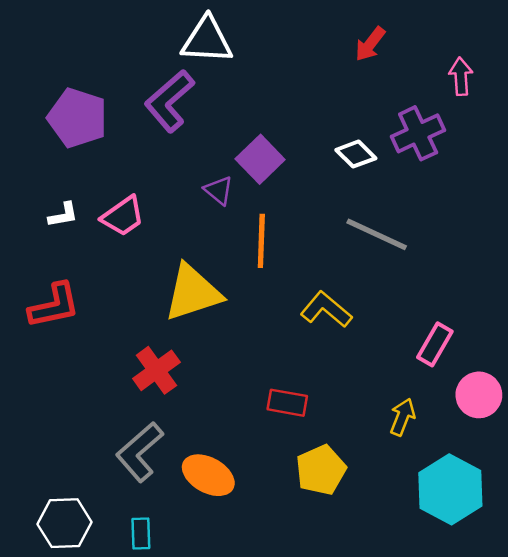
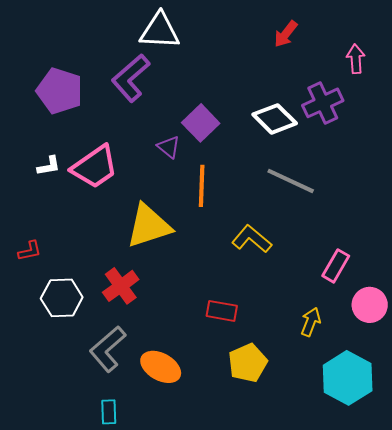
white diamond: (356, 154) -> (275, 119), size x1.4
pink trapezoid: (123, 216) -> (95, 167), size x1.4
red L-shape: (54, 306) -> (30, 251), moved, size x0.6
white hexagon: (65, 523) -> (62, 298), moved

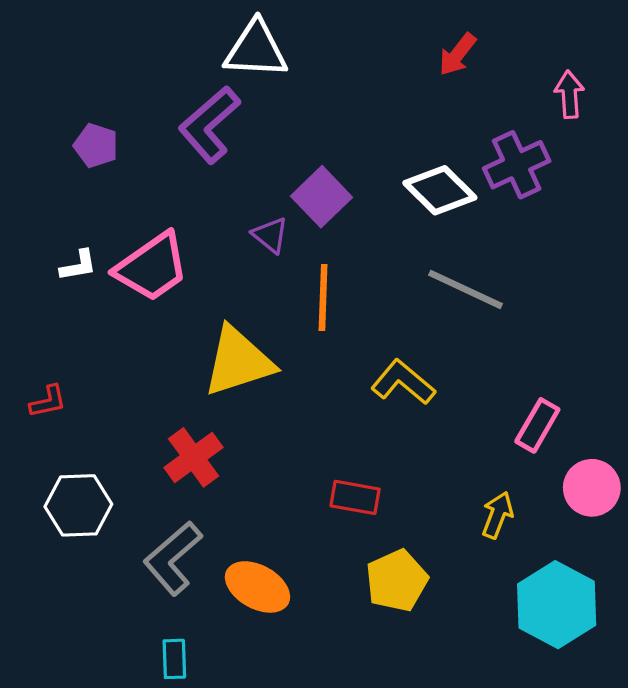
purple pentagon: (60, 91) -> (96, 146), size x0.6
white hexagon: (62, 298) -> (78, 505), moved

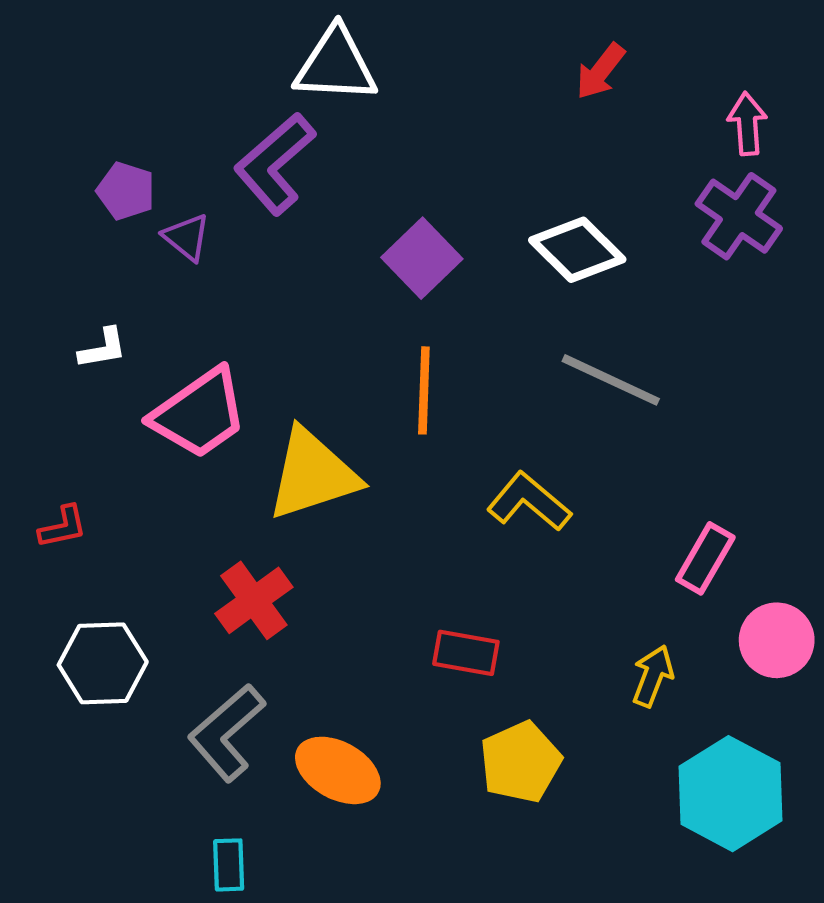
purple cross: (517, 165) -> (739, 216), moved, turned -30
purple triangle: (270, 235) -> (187, 237), moved
pink trapezoid: (152, 267) -> (199, 414), moved

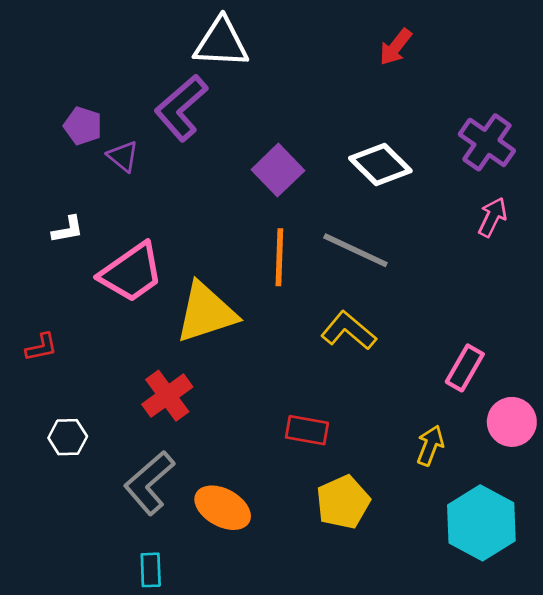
pink arrow: (747, 124) -> (492, 217), moved, turned 30
gray line: (611, 380) -> (355, 250), moved
white hexagon: (103, 663) -> (68, 437), size x0.7

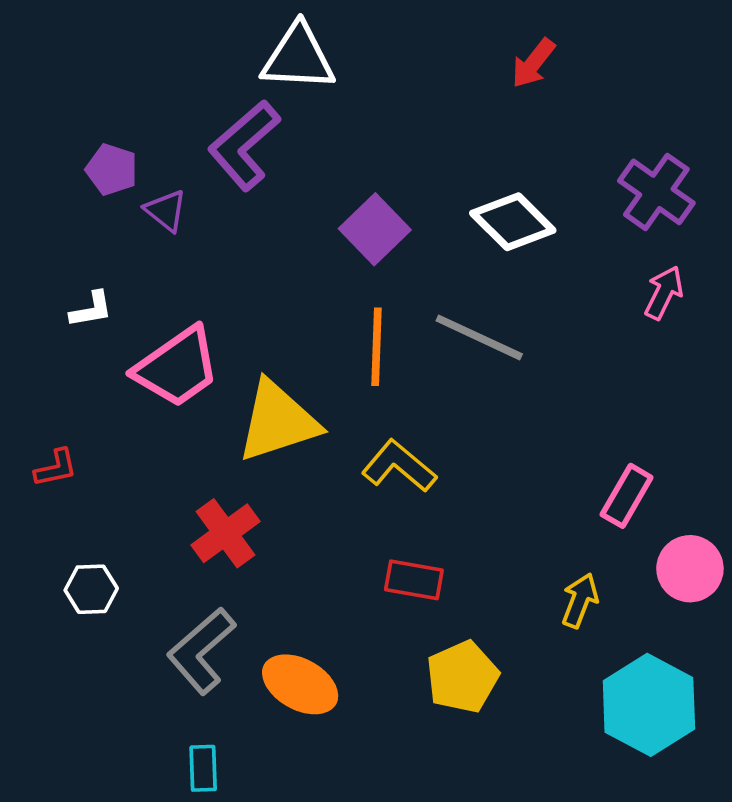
yellow L-shape: (349, 331) -> (399, 466), moved

